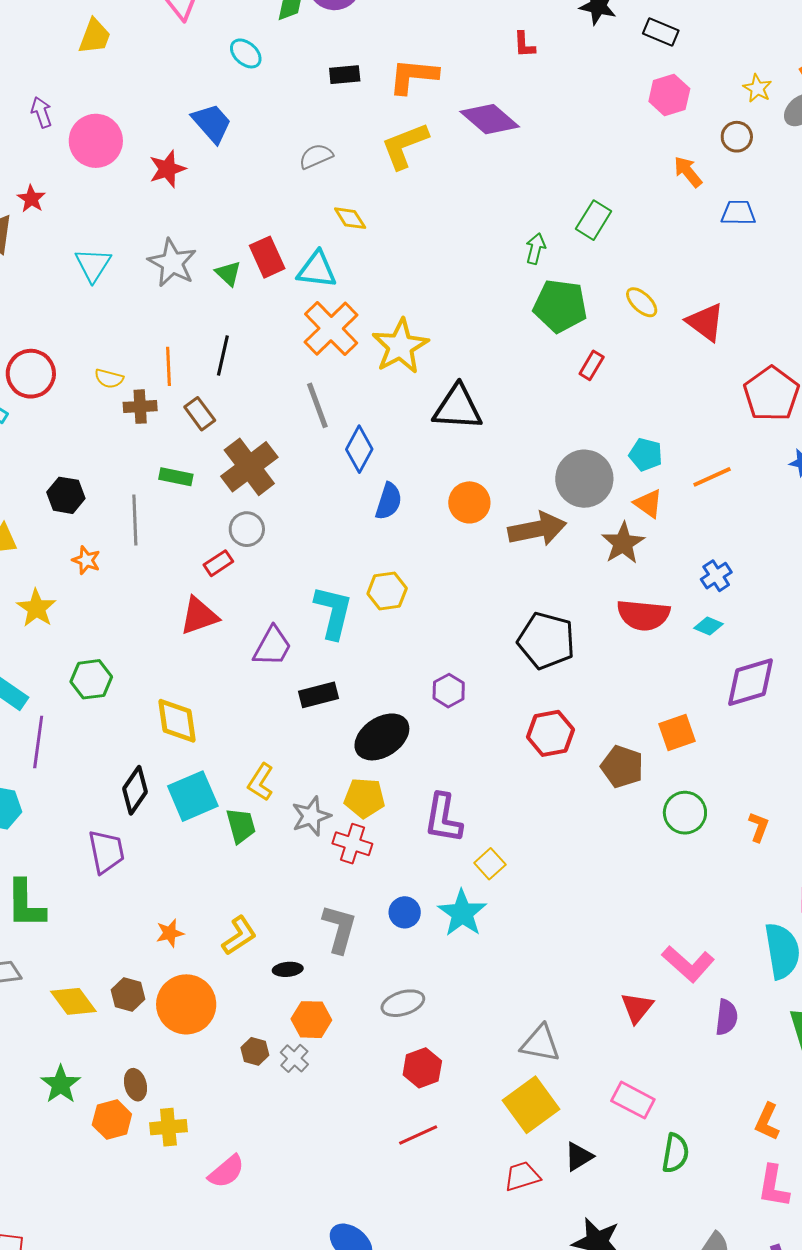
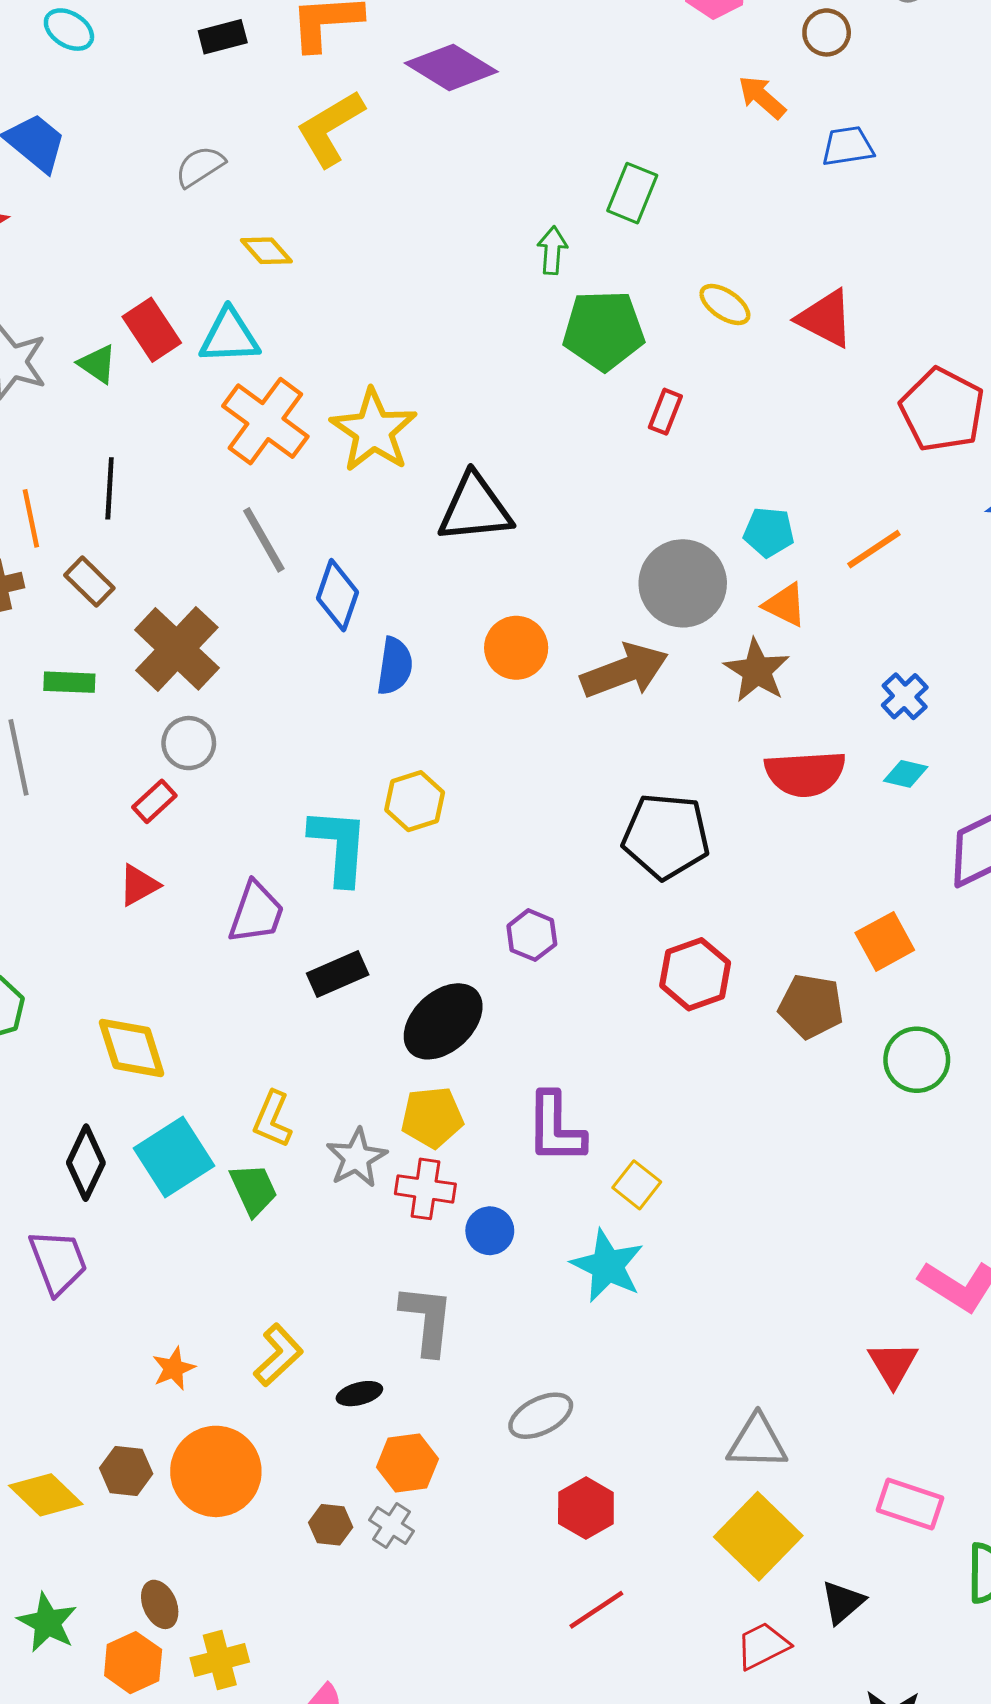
red triangle: (199, 616) -> (139, 885), size x0.7
blue circle: (405, 912) -> (490, 1231), moved

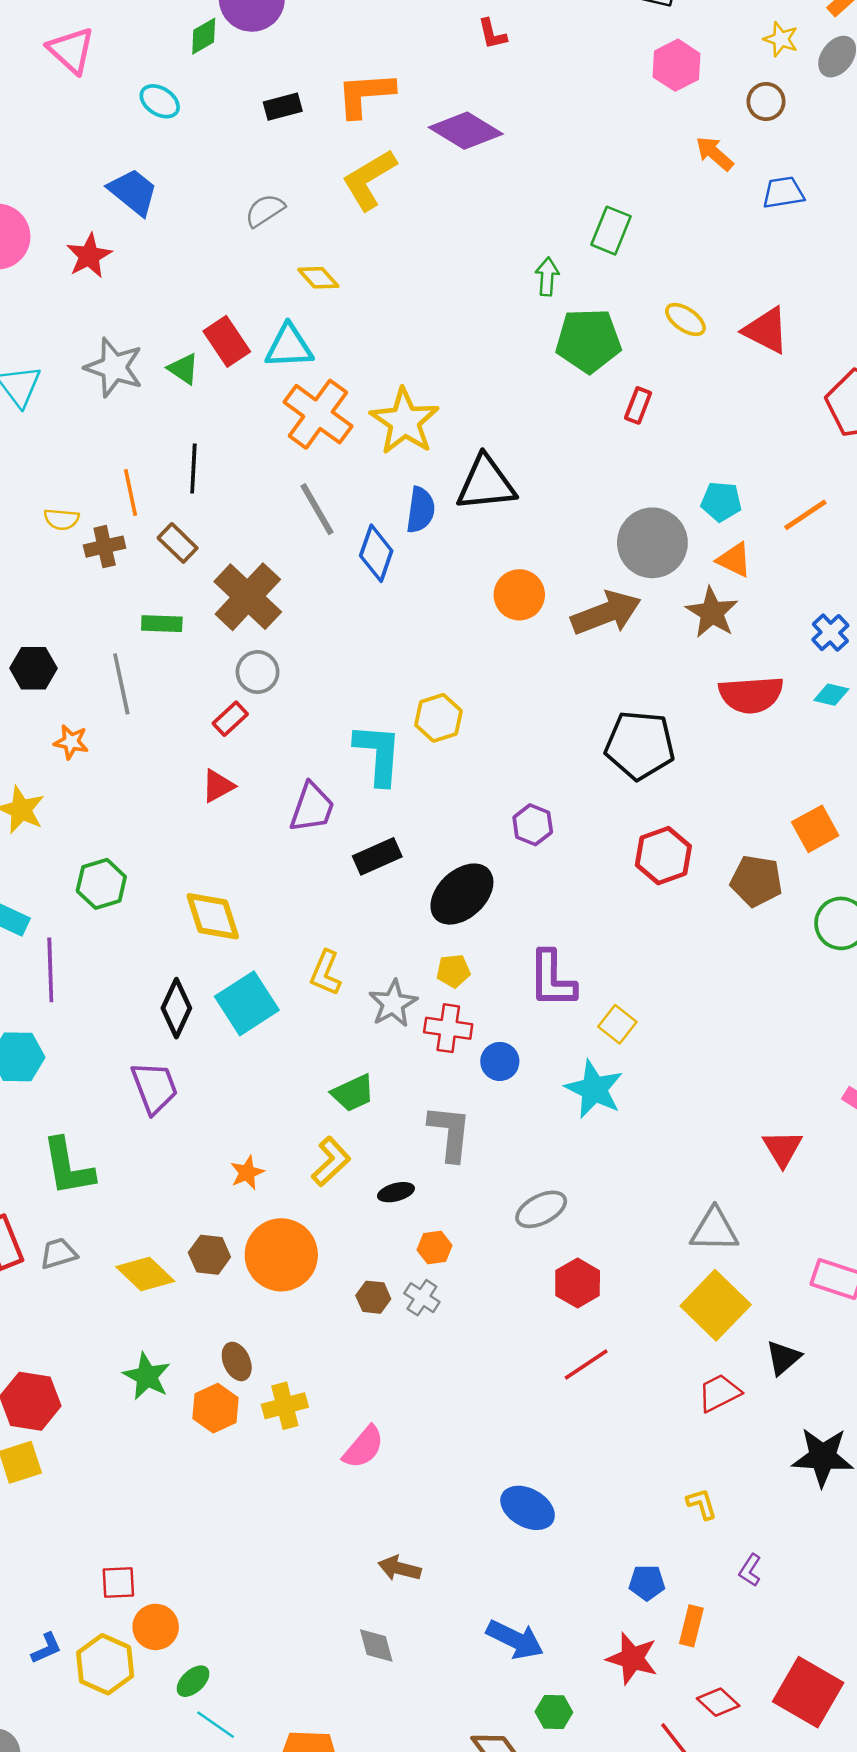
blue semicircle: (395, 666) -> (421, 510), moved
yellow pentagon: (432, 1117) -> (453, 971), size x0.7
green trapezoid: (254, 1190) -> (353, 1093), moved, turned 90
red triangle: (893, 1364) -> (782, 1148), moved
orange hexagon: (407, 1463) -> (435, 1248), size x0.7

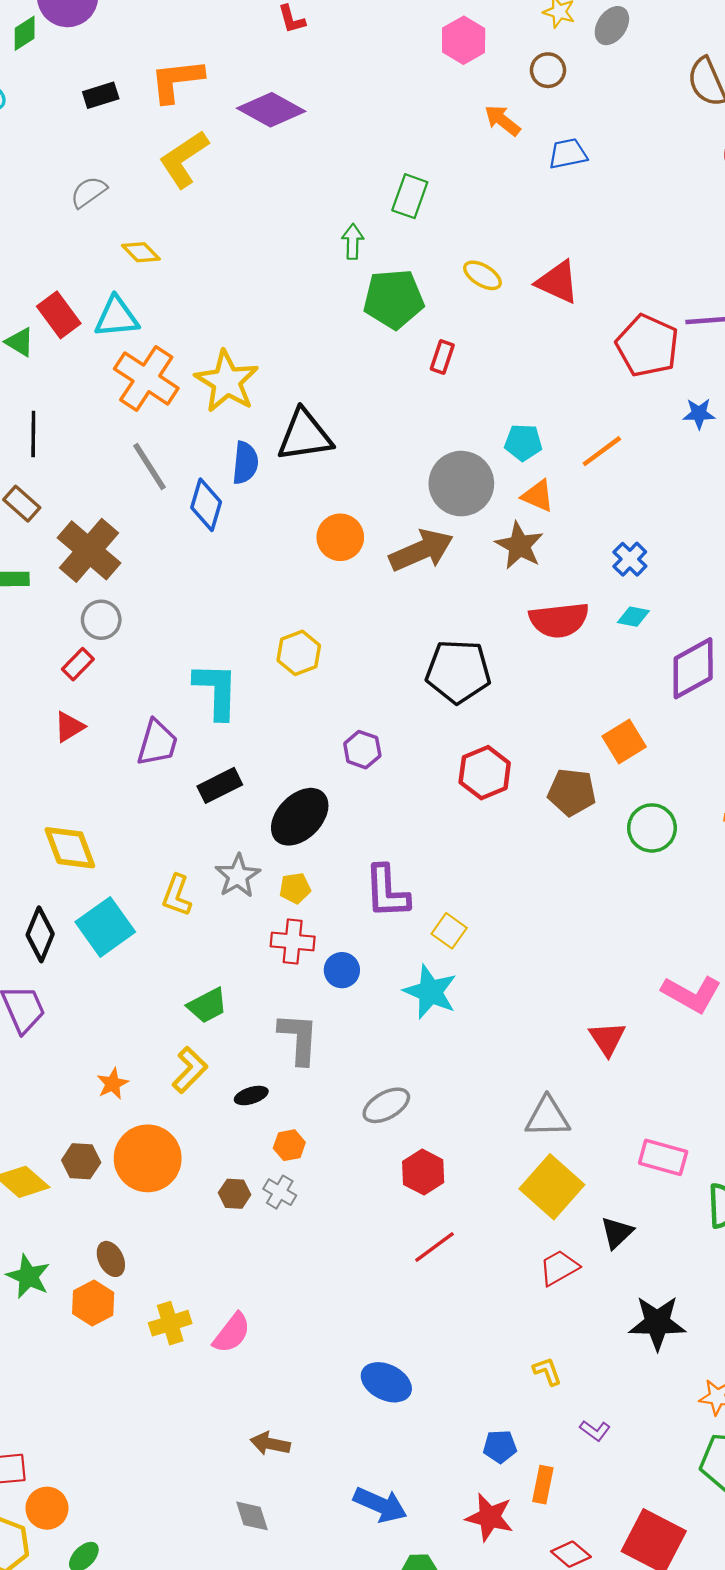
yellow hexagon: (438, 718) -> (299, 653), moved
gray star: (393, 1003) -> (238, 876), moved
yellow cross: (285, 1406) -> (170, 1323), moved
purple L-shape: (750, 1570) -> (595, 1431), turned -84

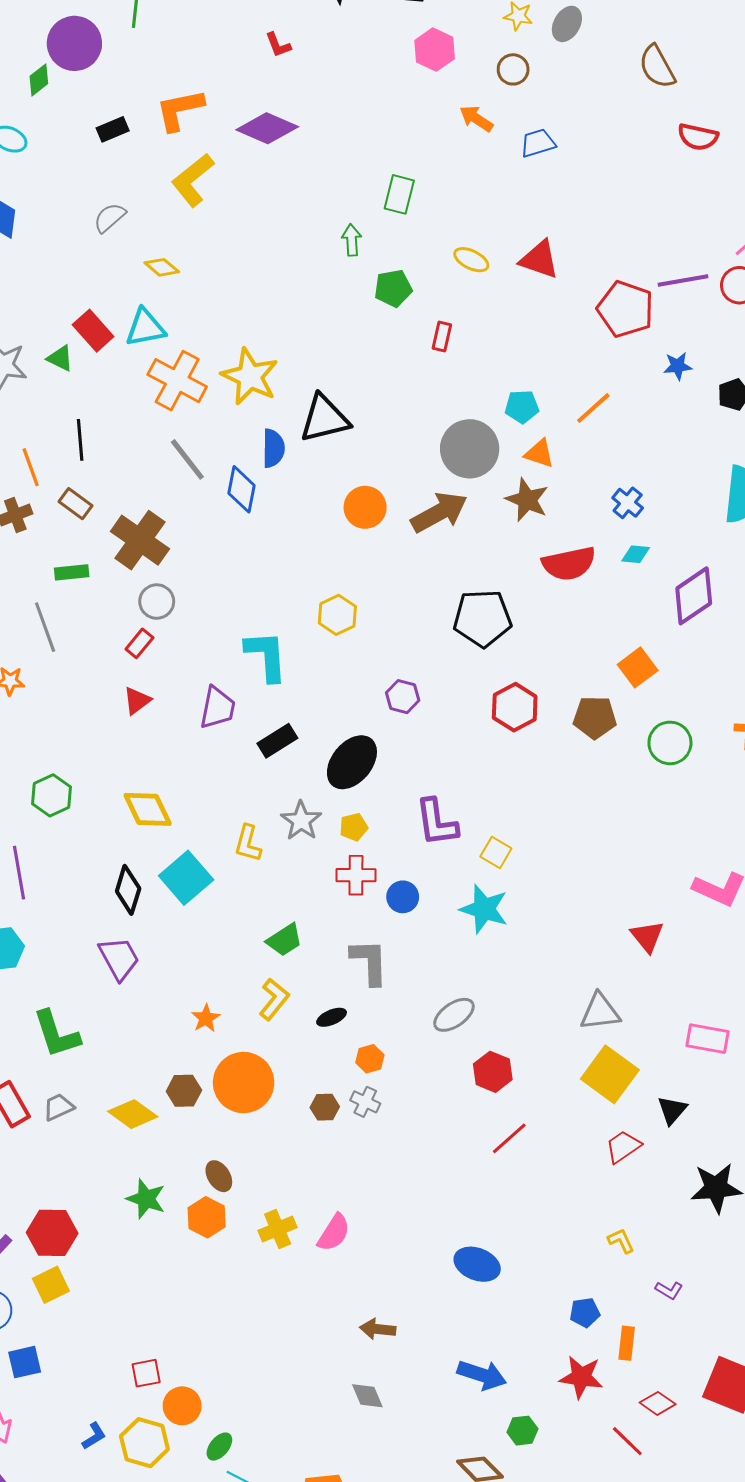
green pentagon: (394, 299) -> (393, 288), size x0.7

